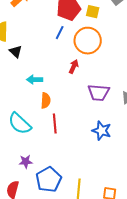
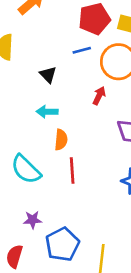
blue line: (60, 33) -> (82, 50), turned 48
black triangle: (16, 52) -> (48, 75), moved

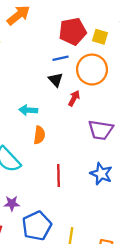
black triangle: (48, 75) -> (56, 80), moved
red line: (72, 170) -> (58, 175), moved

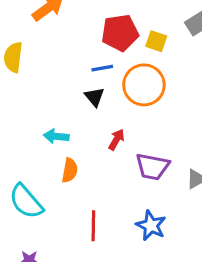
red arrow: (74, 98) -> (116, 140), moved

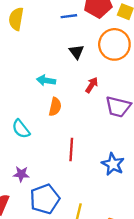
blue line: (102, 68) -> (69, 16), moved
cyan semicircle: (26, 202) -> (21, 129), size x0.7
blue star: (151, 226) -> (113, 164), moved

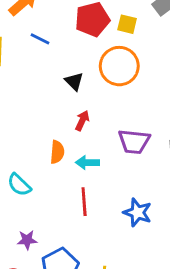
blue line: (69, 16) -> (40, 39), moved, turned 42
cyan arrow: (46, 80) -> (87, 163), moved
red arrow: (92, 85) -> (82, 121), moved

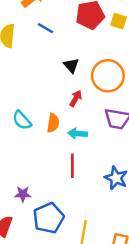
orange circle: (119, 66) -> (108, 76), moved
cyan semicircle: (19, 185) -> (22, 120), moved

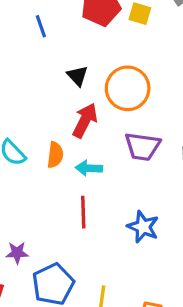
blue line: (46, 28) -> (41, 26), turned 42
red arrow: (76, 98) -> (85, 120), size x1.5

